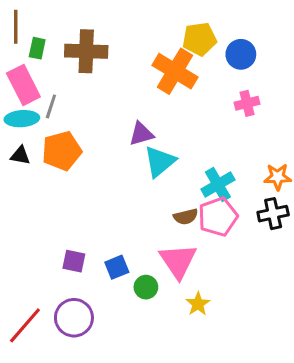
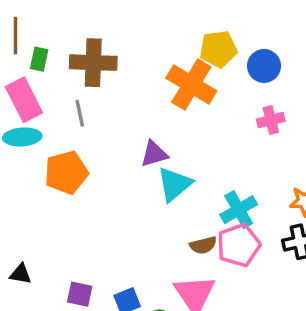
gray line: (51, 106) -> (80, 113), moved, turned -30
black triangle: (20, 155) -> (21, 274), moved

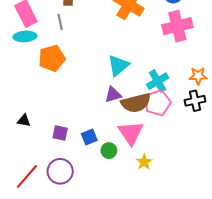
pink cross: (271, 120) -> (177, 26), size x1.8
purple triangle: (154, 154) -> (113, 95), moved
brown semicircle: (203, 245) -> (136, 103), size x1.8

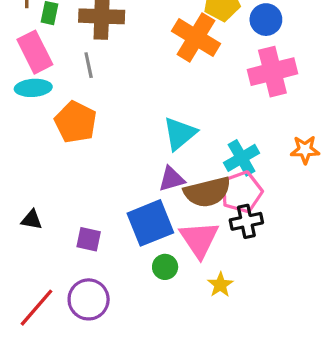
orange pentagon: (52, 58) -> (76, 122), turned -30
black cross: (195, 101) -> (246, 221), moved
blue square: (89, 137) -> (150, 223), moved, size x1.8

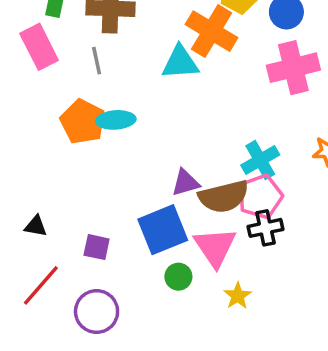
cyan ellipse: (33, 88) -> (116, 120), moved
cyan triangle: (180, 133) -> (180, 62), moved, turned 36
red line: (36, 308) -> (41, 285), moved

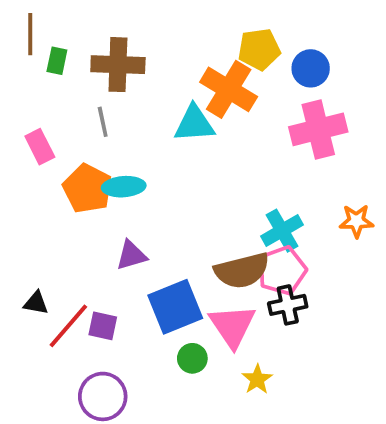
pink rectangle: (39, 47) -> (40, 147), moved, size x0.7
purple triangle: (185, 183) -> (131, 255), moved
red line: (41, 285) -> (68, 326), moved

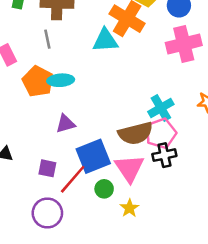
red line: (68, 326) -> (73, 179), moved
yellow star: (257, 379) -> (129, 208), moved

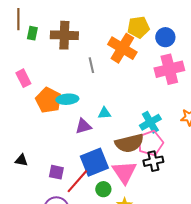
gray line: (47, 39) -> (91, 65), moved
cyan triangle: (105, 40) -> (104, 113), moved, size x0.6
purple triangle: (65, 124) -> (83, 126), moved

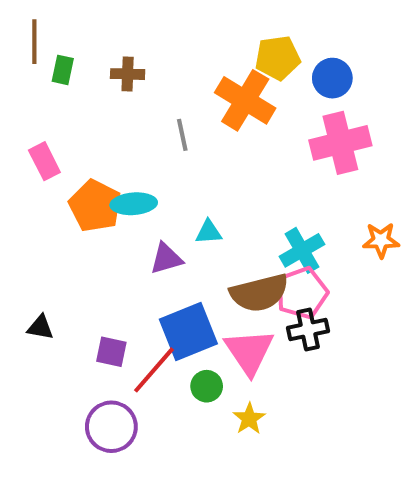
brown cross: (64, 35) -> (128, 74), size x0.6

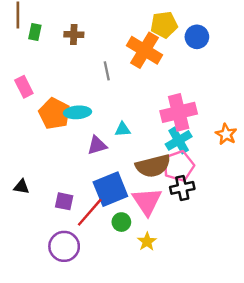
pink cross: (340, 143) -> (179, 112), moved
orange star: (381, 240) -> (226, 134), turned 30

